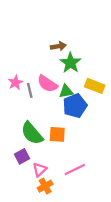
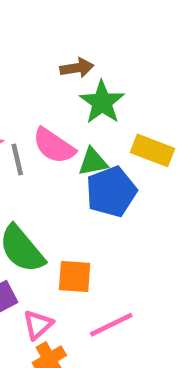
orange square: (57, 134) -> (75, 277), moved

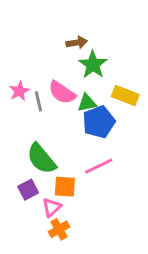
orange square: (75, 277) -> (65, 187), moved
pink line: (111, 325) -> (99, 166), moved

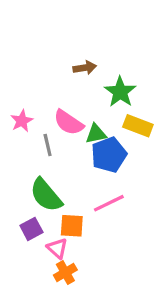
green star: (93, 65) -> (120, 92), moved
gray line: (38, 101) -> (48, 145), moved
pink triangle: (52, 207) -> (57, 248), turned -36

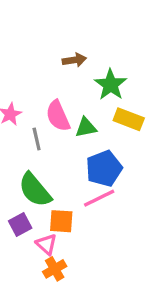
pink semicircle: (69, 122) -> (58, 116), turned 32
blue pentagon: (109, 155) -> (104, 169), moved

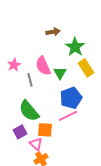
yellow rectangle: (129, 119) -> (86, 68), turned 36
green triangle: (86, 127) -> (60, 73), turned -48

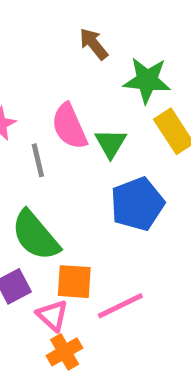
brown arrow: (53, 32) -> (94, 44), turned -120
green star: (75, 47) -> (147, 80), turned -30
pink line: (68, 116) -> (120, 306), moved

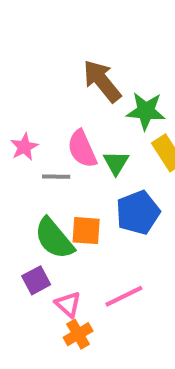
brown arrow: (94, 44) -> (102, 81), size x1.6
gray line: (38, 160) -> (56, 177), turned -76
orange square: (74, 282) -> (86, 231), moved

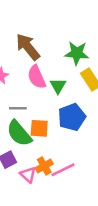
brown arrow: (102, 81) -> (28, 47), moved
gray line: (56, 177) -> (18, 108), moved
orange cross: (78, 334) -> (44, 166), moved

